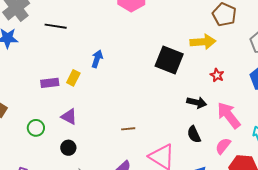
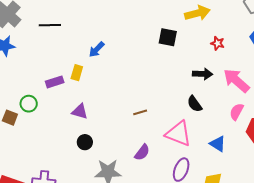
blue arrow: (97, 59) -> (97, 50), turned -144
black square: (169, 60) -> (168, 37), size x0.7
green circle: (36, 128) -> (29, 104), moved
black semicircle: (194, 134) -> (195, 104), moved

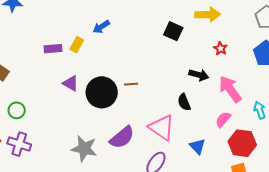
green circle: (29, 104) -> (17, 110), moved
brown line: (140, 112) -> (131, 84), moved
black circle: (85, 142) -> (102, 92), moved, size x2.0
purple semicircle: (142, 152) -> (122, 137), size x1.5

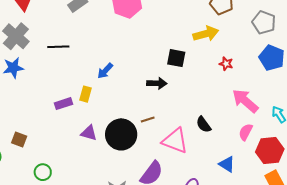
black arrow: (199, 75) -> (157, 83), moved
pink triangle: (162, 127) -> (175, 141), moved

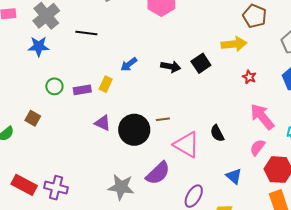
black square: (176, 58) -> (201, 63), turned 36
black arrow: (157, 83) -> (171, 67), moved
green circle: (43, 172) -> (54, 86), moved

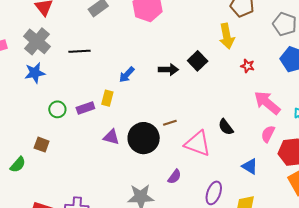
yellow arrow: (234, 44) -> (227, 36), turned 95
purple semicircle: (158, 173) -> (174, 177), size x0.6

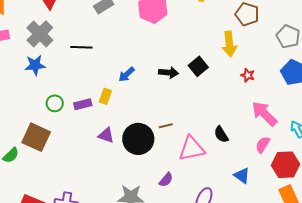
pink triangle: (198, 144) -> (192, 149), turned -36
brown square: (42, 145) -> (36, 137), size x1.8

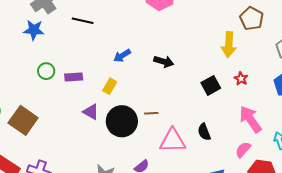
black square: (198, 66) -> (211, 85), moved
yellow rectangle: (105, 96) -> (110, 86), moved
brown square: (36, 137) -> (23, 120), moved

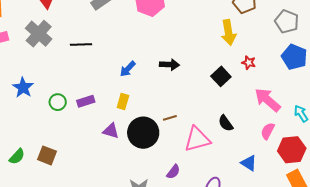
blue star: (34, 30) -> (23, 88), moved, turned -30
brown square: (23, 120) -> (47, 155), size x0.7

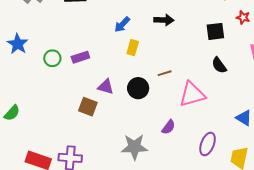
black square: (221, 76) -> (215, 31), turned 36
yellow rectangle: (123, 101) -> (133, 48), moved
black semicircle: (226, 123) -> (219, 65), moved
black circle: (143, 133) -> (138, 88), size x0.7
brown square: (47, 155) -> (88, 107), moved

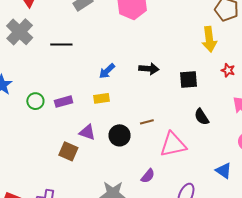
black square: (215, 31) -> (188, 80), moved
yellow rectangle: (133, 48) -> (101, 98), moved, turned 63

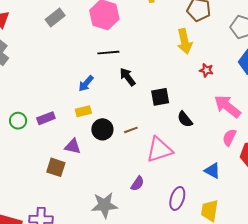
black line: (61, 45) -> (108, 53), moved
black arrow: (149, 69) -> (127, 77), turned -126
black square: (188, 80) -> (160, 97), moved
black circle: (120, 135) -> (102, 129), moved

